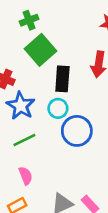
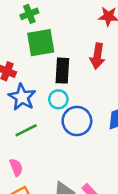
green square: (40, 50) -> (41, 43), turned 32
pink semicircle: (26, 176) -> (16, 167), moved

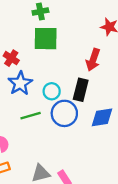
black rectangle: (62, 71) -> (81, 90), moved
green line: (26, 130) -> (31, 116), moved

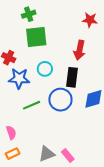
blue star: (20, 83) -> (19, 78), turned -30
cyan circle: (52, 91) -> (45, 69), moved

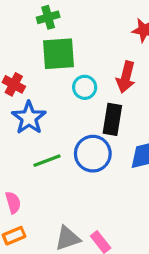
cyan circle: (45, 69) -> (85, 87), moved
blue star: (19, 78) -> (29, 118), turned 30

